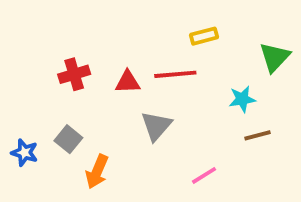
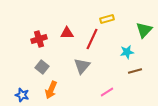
red line: (175, 74) -> (92, 39), turned -60
red triangle: (128, 82) -> (67, 33), moved
gray square: (68, 139) -> (42, 67), moved
blue star: (24, 153) -> (22, 95), moved

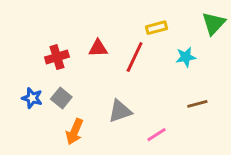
green triangle: (144, 30) -> (214, 23), moved
cyan star: (127, 52) -> (186, 57), moved
gray triangle: (82, 66) -> (120, 111), moved, turned 30
blue star: (22, 95) -> (32, 98), moved

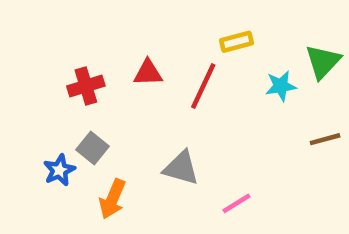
green triangle: (214, 23) -> (323, 62), moved
blue star: (32, 98) -> (59, 170), moved, turned 30
brown line: (197, 104) -> (325, 139), moved
gray triangle: (120, 111) -> (181, 168), turned 35

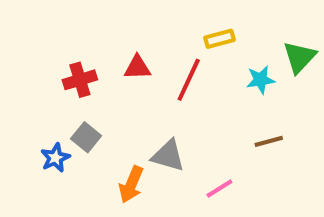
brown line: (325, 139) -> (269, 141), moved
orange arrow: (112, 199) -> (131, 184), moved

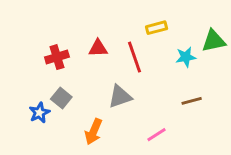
green triangle: (299, 57) -> (214, 41), turned 35
red line: (189, 80) -> (135, 57), turned -44
gray triangle: (168, 156) -> (120, 97), moved, turned -35

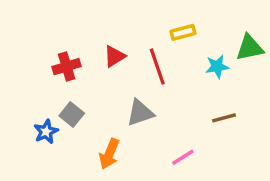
red triangle: (98, 48) -> (114, 56), turned -30

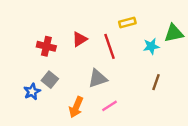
red cross: (67, 67) -> (46, 46), turned 30
brown line: (224, 118) -> (156, 82), turned -56
pink line: (183, 157) -> (109, 106), moved

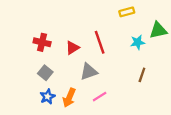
yellow rectangle: (127, 22) -> (127, 12), moved
red triangle: (80, 39) -> (72, 48), moved
blue star: (32, 92) -> (47, 97), moved

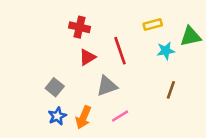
yellow rectangle: (127, 12) -> (153, 25), moved
red cross: (42, 42) -> (79, 27), moved

